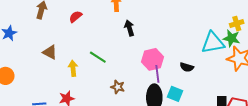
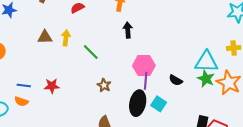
green star: (232, 38) -> (206, 79), moved
brown triangle: (50, 52) -> (45, 37), turned -42
yellow arrow: (73, 68) -> (66, 38), moved

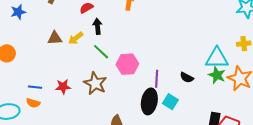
black arrow: (128, 30) -> (97, 26), moved
yellow arrow: (66, 38) -> (76, 38), turned -133
pink hexagon: (144, 66) -> (127, 64), moved
brown star: (104, 85) -> (95, 83), moved, size x1.6

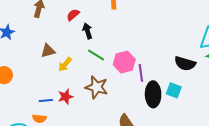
yellow arrow: (76, 38) -> (65, 64), moved
black semicircle: (187, 77) -> (185, 63), size x1.5
purple line: (157, 79) -> (141, 73), moved
blue line: (35, 87) -> (46, 100), moved

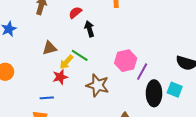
green line: (96, 55) -> (80, 55), moved
purple line: (141, 73) -> (142, 72), turned 36
red star: (66, 97) -> (60, 77), moved

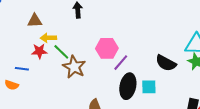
green line: (80, 55) -> (61, 52), moved
yellow arrow: (66, 62) -> (48, 38), turned 35
cyan square: (175, 90) -> (149, 87), turned -35

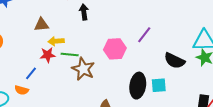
green line: (61, 52) -> (70, 55), turned -36
purple line: (121, 63) -> (144, 35), moved
blue line: (22, 69) -> (31, 73), turned -56

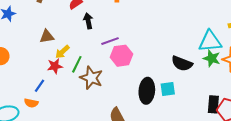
purple line: (144, 35) -> (110, 41), moved, turned 36
yellow arrow: (56, 41) -> (62, 52), turned -35
green line: (70, 55) -> (77, 64), turned -66

